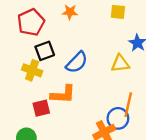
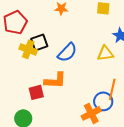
red pentagon: (31, 22) -> (15, 22), moved
yellow cross: (32, 70) -> (28, 49), moved

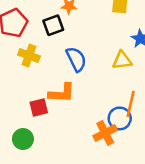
black square: (39, 42) -> (53, 25), moved
blue semicircle: (67, 52) -> (76, 59), turned -70

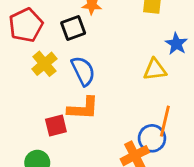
yellow cross: (29, 56) -> (44, 64), turned 30
blue semicircle: (76, 59) -> (83, 71), moved

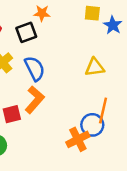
blue star: (176, 44) -> (113, 25), moved
orange L-shape: (83, 108) -> (35, 100), turned -52

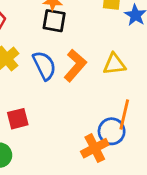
black square: (26, 32) -> (54, 21), moved, turned 30
orange L-shape: (35, 100) -> (75, 66), moved

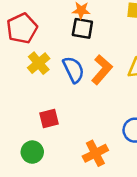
orange cross: (95, 148) -> (95, 153), moved

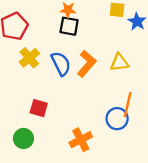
red square: (49, 119) -> (39, 108), turned 30

